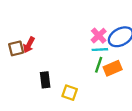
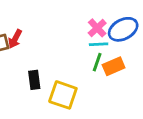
yellow square: (70, 93) -> (63, 95), size x1.5

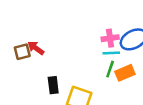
pink cross: (97, 28) -> (110, 38), turned 35
red arrow: (15, 39) -> (36, 48), turned 98

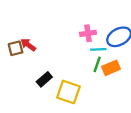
pink cross: (110, 38) -> (88, 33), moved
black rectangle: (53, 85) -> (44, 79), turned 56

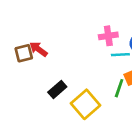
green line: (97, 64) -> (119, 88), moved
yellow square: (68, 92) -> (86, 104), turned 30

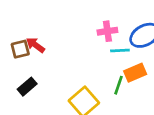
black rectangle: (57, 90) -> (27, 87), moved

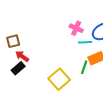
pink cross: (107, 31) -> (76, 28), turned 32
red arrow: (35, 45) -> (22, 56), moved

